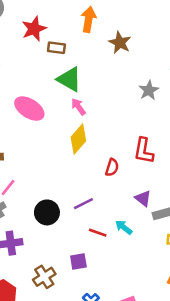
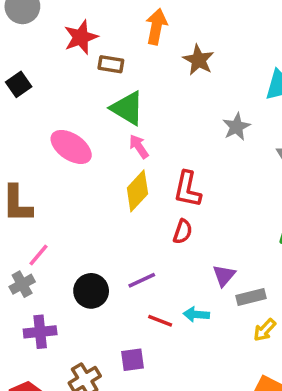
red L-shape: (144, 151) -> (187, 189), moved
purple triangle: (143, 198) -> (224, 275), turned 30
cyan arrow: (124, 227) -> (196, 314), turned -36

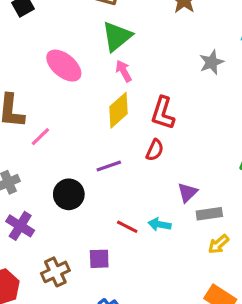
green triangle: (127, 108) -> (117, 36), turned 44
pink line: (38, 255) -> (40, 137), moved
purple line: (142, 280) -> (109, 166), moved
purple cross: (40, 332) -> (20, 226), turned 32

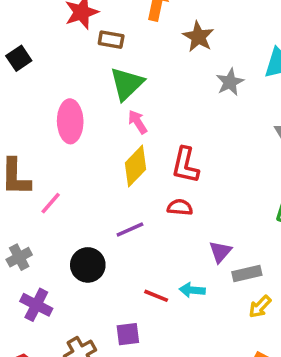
gray star: (212, 62) -> (230, 82), moved
pink ellipse: (64, 66) -> (70, 121), turned 54
red semicircle: (155, 150) -> (180, 207), turned -105

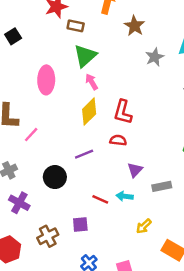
purple triangle: (220, 252) -> (135, 170), moved
yellow arrow: (260, 307) -> (144, 226), moved

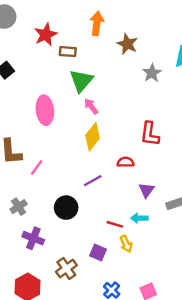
red L-shape: (123, 112) -> (150, 134), moved
purple square: (80, 225) -> (98, 252), turned 35
yellow arrow: (144, 226) -> (126, 244), moved, turned -63

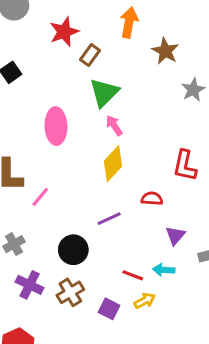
brown rectangle: (68, 52) -> (90, 55), turned -63
yellow arrow: (126, 244) -> (145, 301), turned -98
brown cross: (66, 269) -> (70, 292), moved

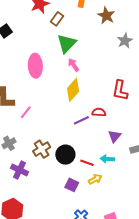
purple line: (109, 219) -> (81, 120), moved
black circle: (73, 250) -> (65, 155), moved
brown cross: (70, 292) -> (42, 149), moved

